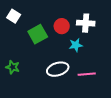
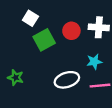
white square: (14, 16) -> (30, 18), moved
cyan star: (76, 45) -> (94, 62), moved

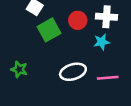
cyan star: (94, 62) -> (102, 42), moved

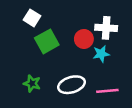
red circle: (78, 20) -> (84, 39), moved
green star: (19, 69) -> (32, 83), moved

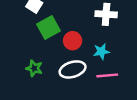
red circle: (84, 39) -> (73, 41), moved
cyan star: (101, 54) -> (101, 51), moved

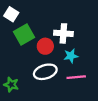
white cross: (106, 14) -> (63, 33), moved
green star: (34, 68) -> (11, 85), moved

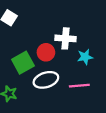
green square: (24, 35) -> (23, 63), moved
cyan star: (71, 56) -> (85, 57), moved

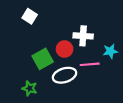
cyan star: (85, 57) -> (110, 51), moved
pink line: (79, 86) -> (90, 64), moved

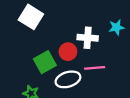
white square: (30, 16) -> (31, 17), size x1.5
cyan star: (110, 51) -> (117, 27), moved

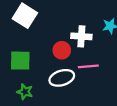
green square: (45, 62) -> (20, 61), moved, turned 30

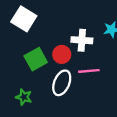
green square: (20, 61) -> (36, 59), moved, turned -30
white ellipse: (62, 78) -> (62, 83), turned -50

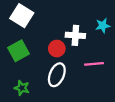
green square: (36, 59) -> (19, 51), moved
pink line: (89, 71) -> (94, 64), moved

